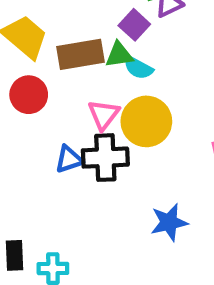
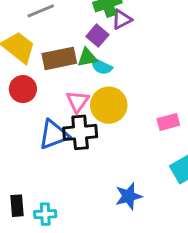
blue triangle: (69, 159) -> (54, 135), size x1.5
blue star: (169, 222) -> (129, 196), moved

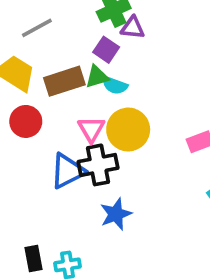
purple triangle: (122, 19) -> (133, 28), turned 40
blue star: (129, 196) -> (116, 214), moved

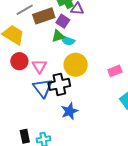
brown rectangle: (64, 81) -> (44, 16), moved
pink triangle: (91, 129) -> (39, 66), moved
blue triangle: (68, 171) -> (43, 88), turned -40

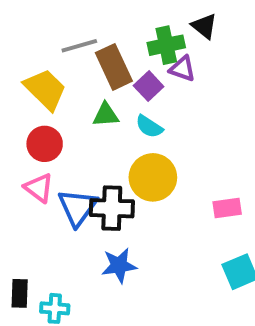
brown rectangle: (44, 16) -> (114, 67), turned 70
green triangle: (58, 36) -> (106, 115), moved
pink triangle: (39, 66) -> (39, 188), moved, turned -35

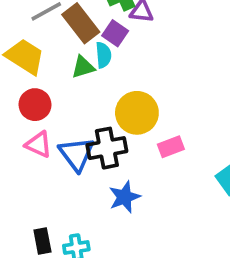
cyan semicircle: (149, 127) -> (103, 55), moved, turned -115
pink rectangle: (227, 208) -> (171, 147), moved

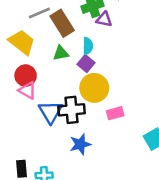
purple square: (115, 33) -> (86, 63), moved
cyan semicircle: (103, 55) -> (88, 46), moved
pink triangle: (39, 144) -> (27, 90), moved

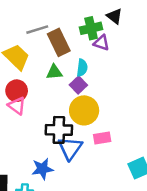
blue triangle: (50, 112) -> (70, 148), moved
blue star: (80, 144) -> (42, 169), moved

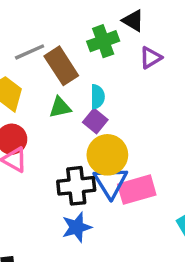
purple triangle: (101, 43) -> (151, 58), moved, turned -42
pink rectangle: (102, 138) -> (137, 190), size x1.5
blue triangle: (70, 148) -> (111, 182), moved
blue star: (42, 169) -> (77, 227), moved

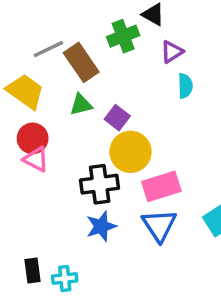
cyan semicircle: (97, 97) -> (185, 86), moved
blue triangle: (111, 182) -> (159, 225), moved

